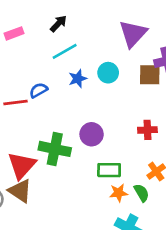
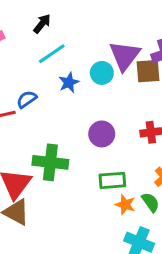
purple triangle: (133, 34) -> (125, 56), moved
purple circle: (92, 134) -> (102, 134), moved
orange star: (119, 193) -> (125, 205), turned 30

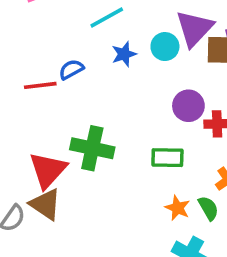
purple circle: (102, 134) -> (188, 106), moved
green rectangle: (112, 180) -> (167, 158), moved

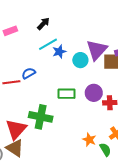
blue star: (124, 54) -> (59, 52), moved
green rectangle: (167, 158) -> (66, 94), moved
orange star: (178, 208) -> (89, 140), moved

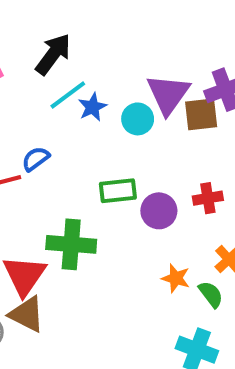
black arrow: (43, 24) -> (53, 54), size x1.5
purple circle: (94, 93) -> (159, 211), moved

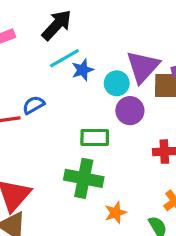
purple circle: (159, 211) -> (130, 111), moved
green cross: (71, 244) -> (84, 178), moved
orange star: (176, 278) -> (116, 213), moved, turned 30

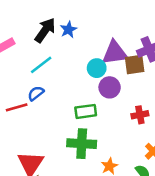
cyan line: (64, 58) -> (41, 65), moved
purple triangle: (143, 67) -> (115, 53), turned 48
blue star: (83, 70) -> (68, 30), moved

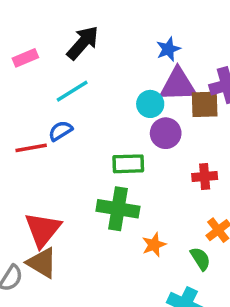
blue star: (68, 30) -> (168, 49), moved

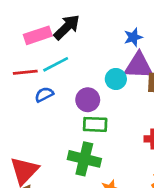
pink rectangle: (25, 58) -> (38, 35), moved, size x1.4
purple circle: (166, 133) -> (88, 100), moved
red line: (31, 148) -> (25, 72), moved

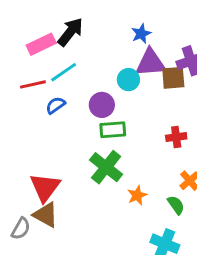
green cross: (84, 159) -> (106, 167), turned 32

